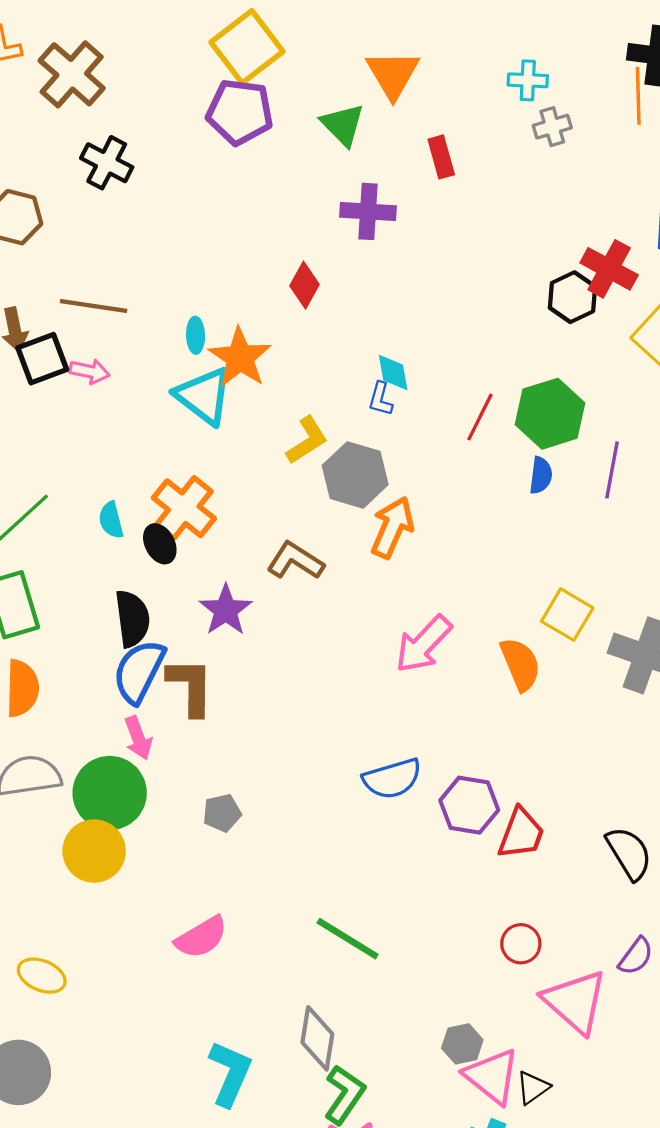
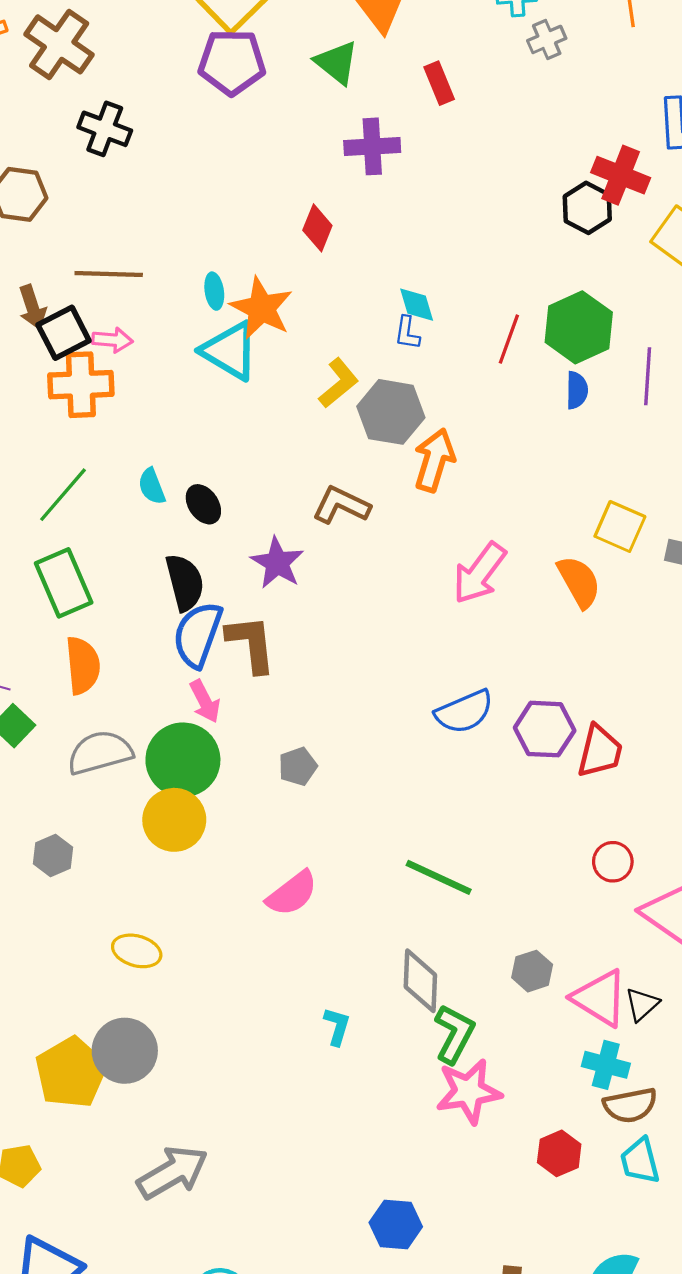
orange cross: (184, 508) -> (81, 385), moved, turned -34
gray hexagon: (462, 1044) -> (532, 971), moved
cyan L-shape: (230, 1073) -> (337, 1026), size x0.6

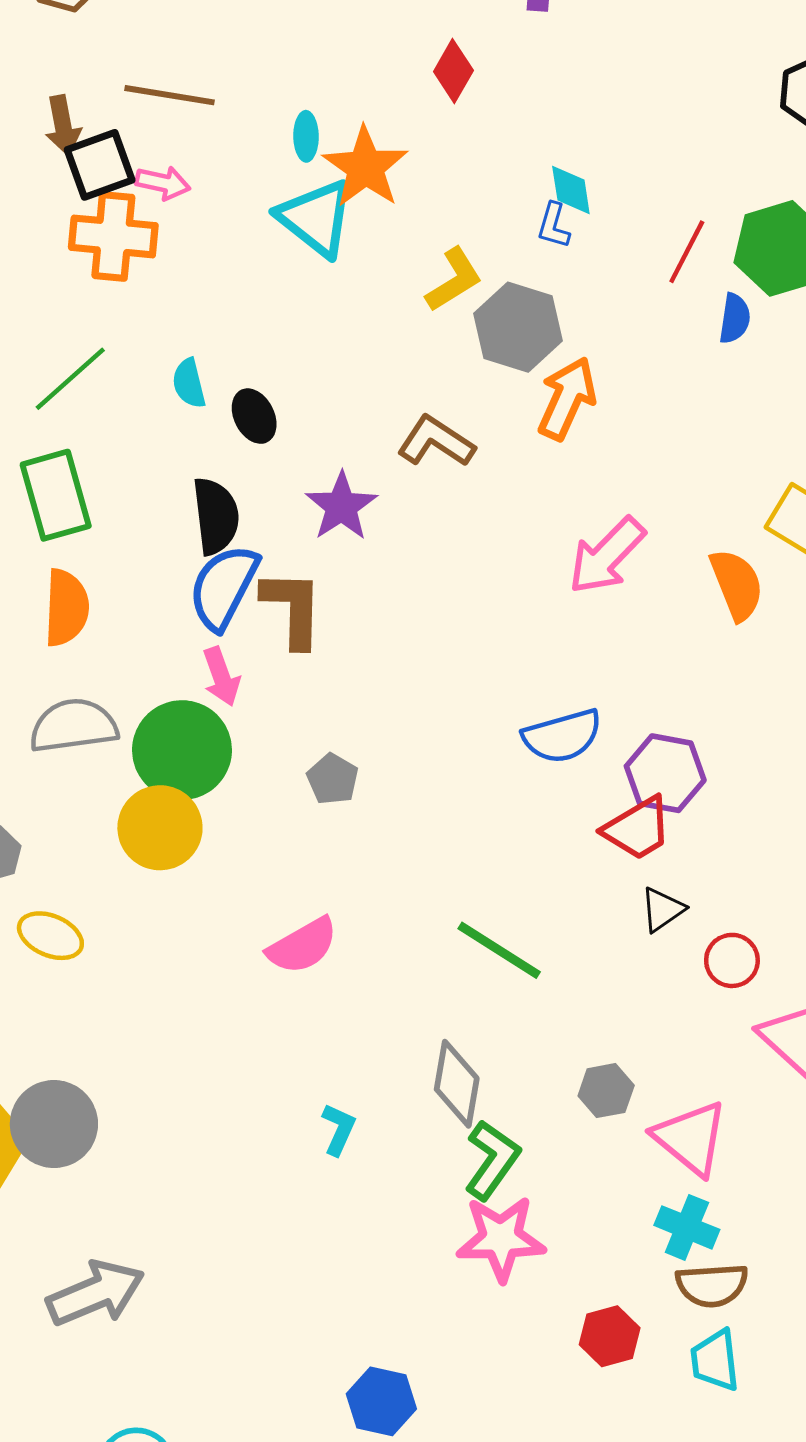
blue semicircle: (577, 390) -> (735, 318), moved
red trapezoid: (600, 751) -> (638, 828), moved, turned 38
gray pentagon: (298, 766) -> (333, 779), turned -30
yellow ellipse: (137, 951) -> (50, 936), moved
black triangle: (642, 1004) -> (662, 910), moved

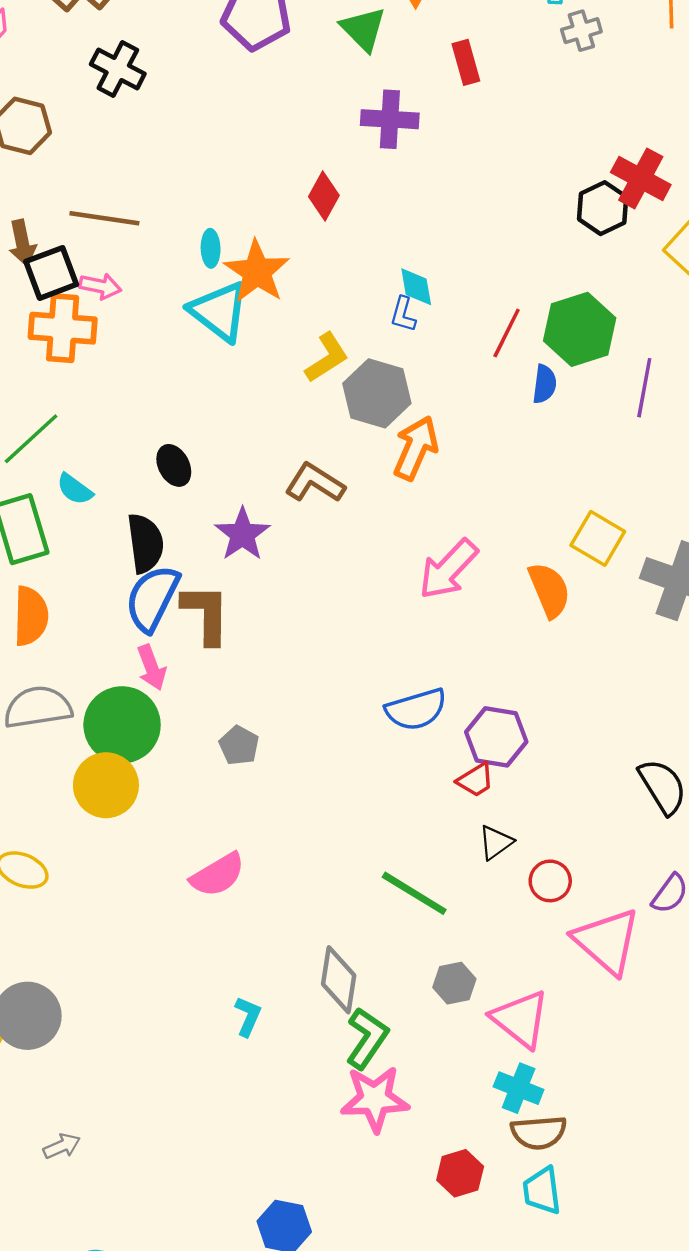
cyan semicircle: (189, 383) -> (75, 489), moved, turned -39
red trapezoid: (638, 828) -> (476, 780), size x0.7
green line: (499, 950) -> (414, 893), moved
gray arrow: (96, 1293) -> (62, 1146), size x0.5

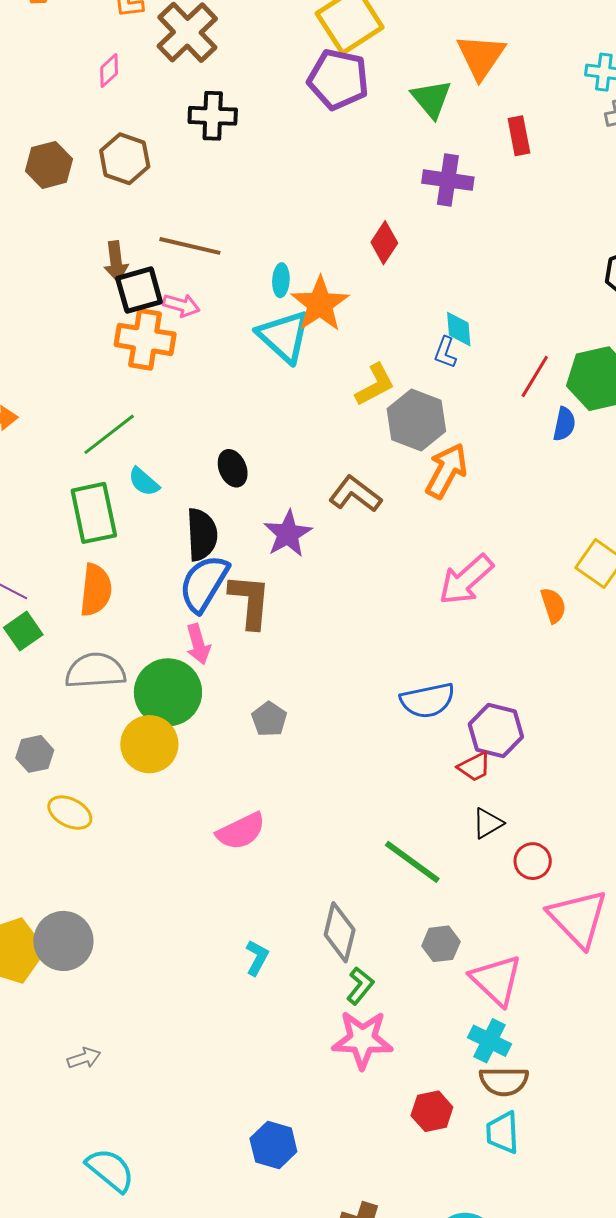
black cross: (118, 69) -> (213, 116), turned -30
orange semicircle: (549, 590) -> (553, 605), size x0.7
green L-shape: (367, 1038) -> (360, 986), size x0.7

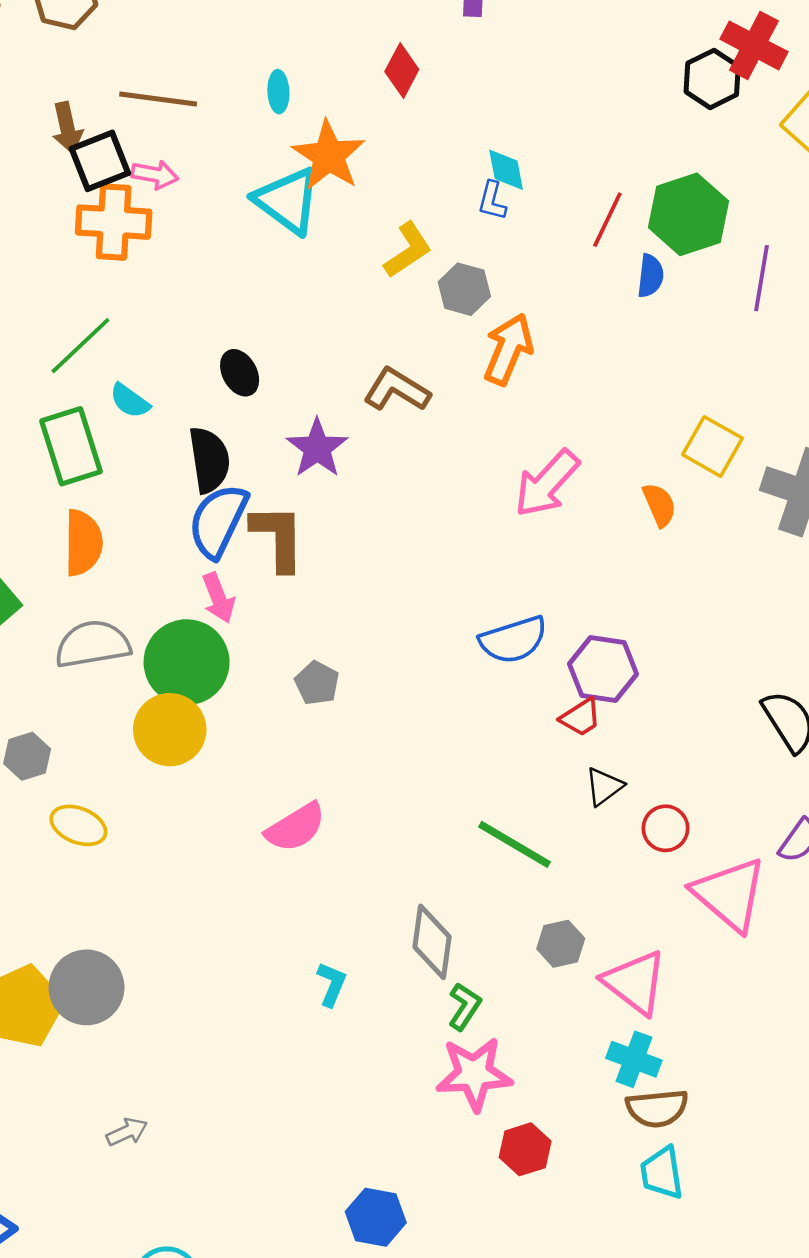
cyan ellipse: (281, 280) -> (278, 92), moved
gray hexagon: (416, 420) -> (464, 289), size x0.7
red hexagon: (432, 1111) -> (525, 1149), moved

